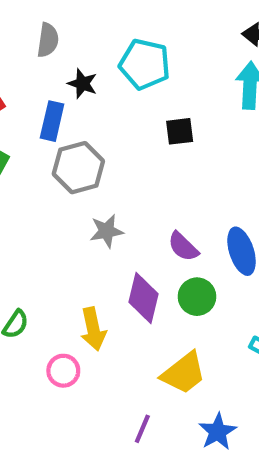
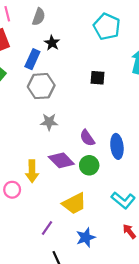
cyan pentagon: (145, 64) -> (107, 27), moved
purple diamond: (144, 298) -> (61, 160), turned -70

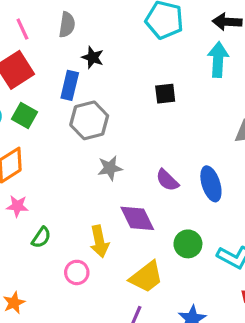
purple diamond: (61, 160) -> (137, 218), turned 30
green circle: (89, 165) -> (188, 244), moved
yellow trapezoid: (74, 203) -> (146, 277), moved

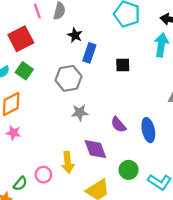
pink line: (22, 29) -> (37, 11), moved
blue rectangle: (70, 85) -> (89, 53), moved
green semicircle: (41, 237) -> (20, 184), moved
pink circle: (77, 272) -> (43, 175), moved

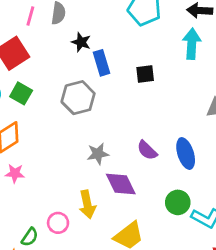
pink line: (37, 11) -> (30, 16), turned 40
blue rectangle: (89, 53) -> (102, 63), turned -30
gray star: (80, 113) -> (98, 154), moved
green circle: (129, 170) -> (178, 202), moved

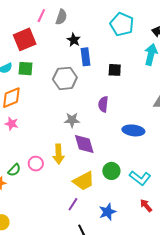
green square: (21, 93) -> (26, 69), turned -35
purple semicircle: (147, 150) -> (103, 104), moved, turned 42
blue ellipse: (186, 153) -> (133, 130), turned -75
green circle: (178, 202) -> (111, 171), moved

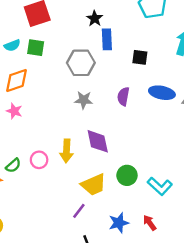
gray star: (72, 120) -> (84, 100), moved
blue ellipse: (133, 130) -> (162, 93), moved
red arrow: (146, 206) -> (150, 223), moved

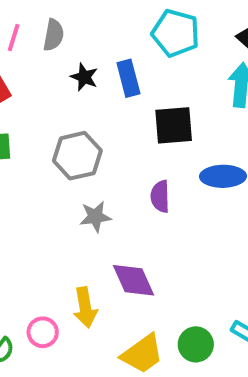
blue rectangle: (107, 39) -> (128, 78), moved
black square: (140, 57) -> (174, 125), size x1.5
green circle: (127, 175) -> (196, 344), moved

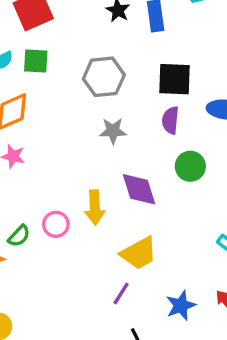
black square: (174, 125) -> (174, 79), moved
green circle: (196, 344) -> (190, 166), moved

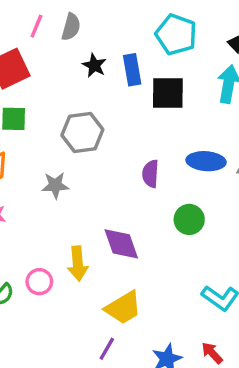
black square: (174, 79) -> (168, 93), moved
gray star: (113, 131) -> (55, 185), moved
green circle: (190, 166) -> (189, 219), moved

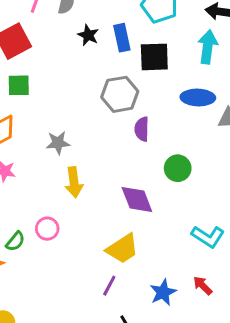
gray hexagon: (82, 132) -> (120, 94), moved
blue ellipse: (206, 161) -> (198, 98), moved
purple diamond: (121, 244) -> (137, 200), moved
yellow arrow: (78, 264) -> (74, 182), moved

